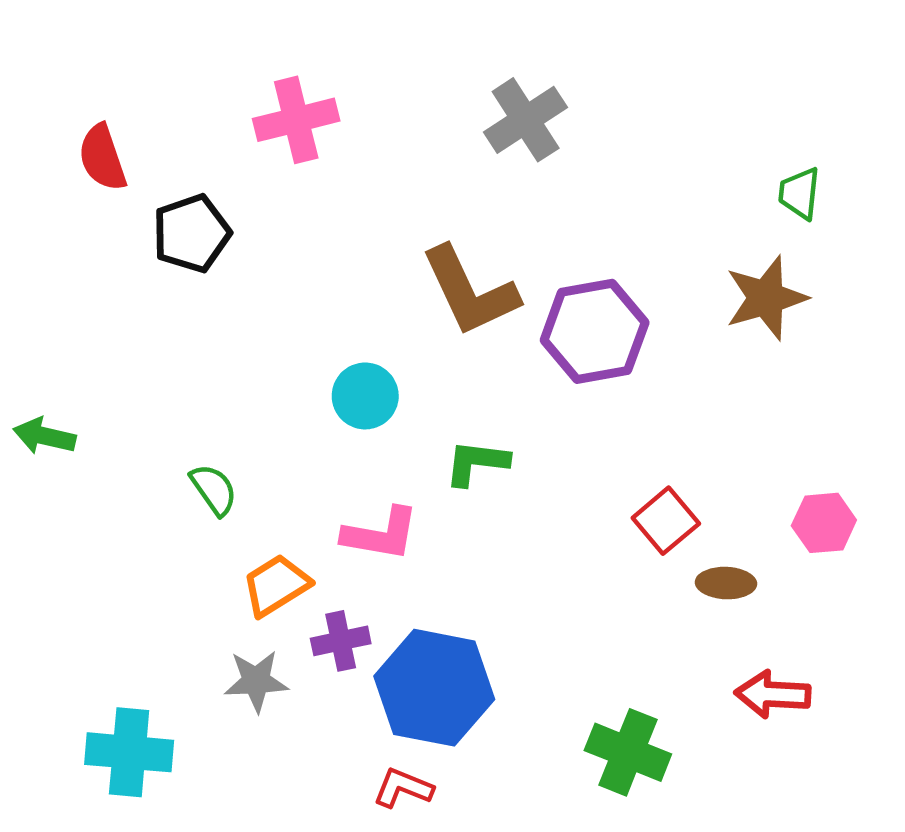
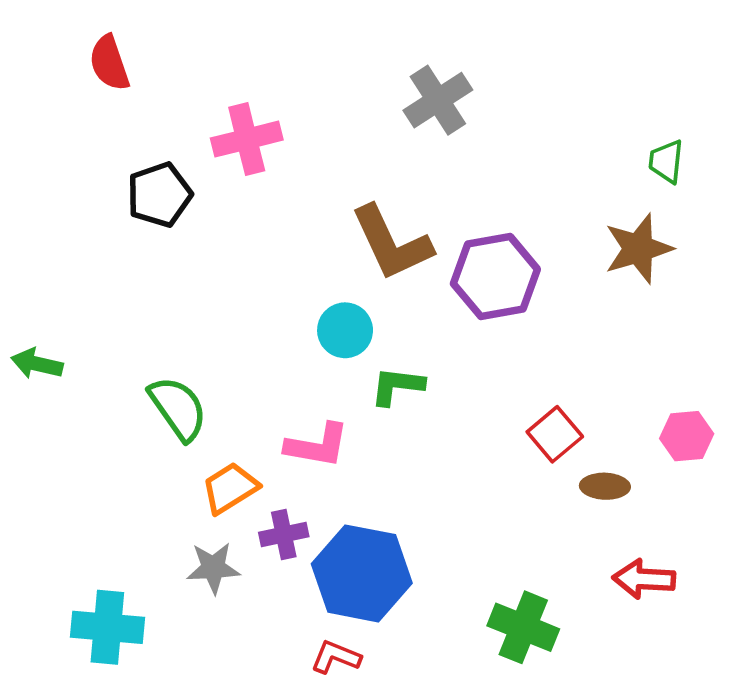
pink cross: (296, 120) -> (247, 139), moved
red semicircle: (102, 158) -> (109, 63), moved
cyan circle: (365, 396) -> (345, 330), moved
green semicircle: (214, 489) -> (178, 408), size x1.5

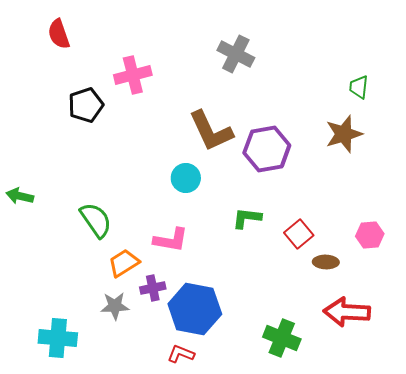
gray cross: (438, 100) -> (236, 54), turned -30
green L-shape: (397, 386) -> (247, 218), moved
red arrow: (644, 579) -> (347, 312), size x1.4

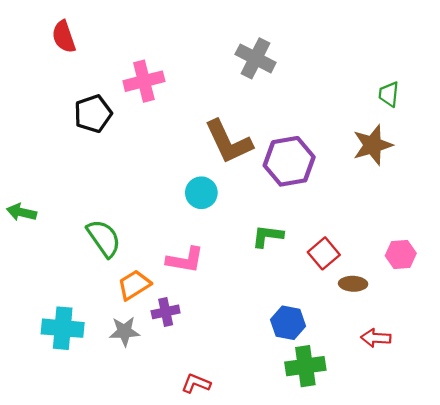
blue hexagon: (195, 309) -> (288, 323), moved, size x0.6
red arrow: (347, 312) -> (376, 338), size x0.6
cyan cross: (58, 338) -> (63, 328), moved
green cross: (282, 338) -> (305, 366), turned -30

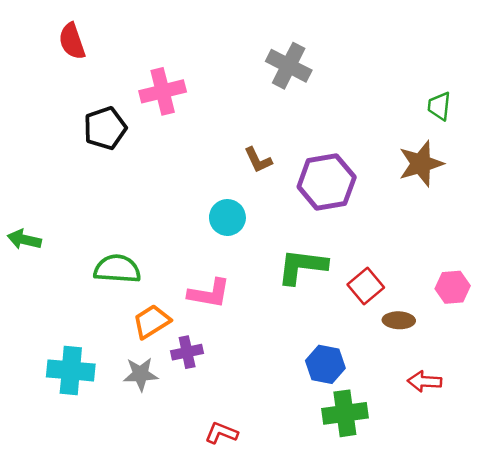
brown L-shape: (228, 142) -> (258, 160), size x0.5
green L-shape: (267, 236) -> (302, 266), size x1.4
green semicircle: (104, 238) -> (117, 269), turned -51

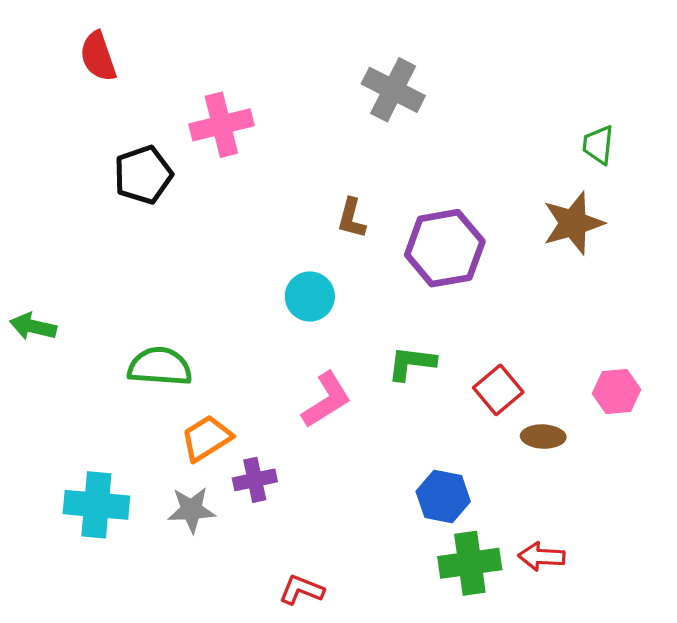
brown L-shape: (258, 160) -> (351, 218), turned 40
green L-shape: (302, 266) -> (411, 363), size x0.7
pink L-shape: (209, 293) -> (326, 400), moved, turned -42
red arrow: (424, 382) -> (542, 557), moved

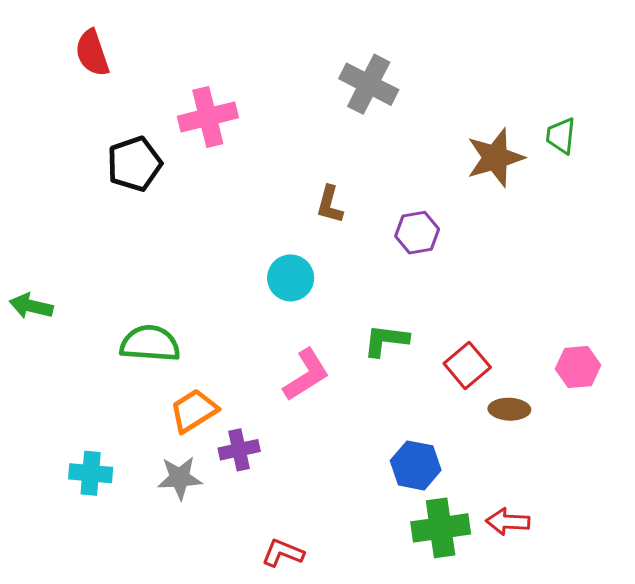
brown star: (573, 223) -> (495, 158), moved
purple hexagon: (445, 248) -> (417, 233), size x0.6
cyan cross: (96, 505) -> (91, 473), size x0.7

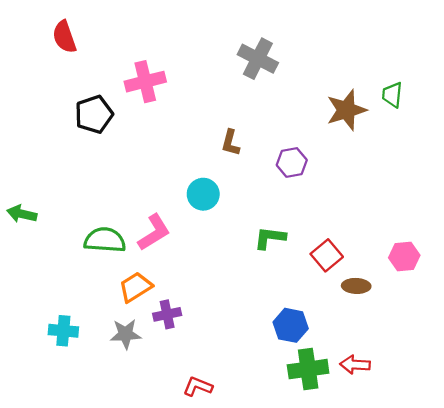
pink L-shape: (306, 375) -> (154, 232), moved

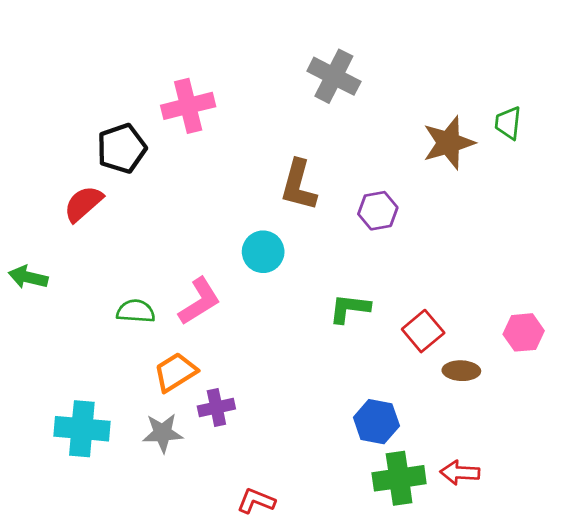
red semicircle: (64, 37) -> (83, 204), moved, turned 68
brown L-shape: (231, 143) -> (299, 185), size x1.5
green semicircle: (105, 240) -> (136, 311), size x0.7
cyan cross: (63, 331) -> (82, 429), size x1.4

